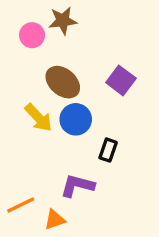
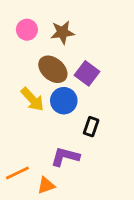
brown star: (63, 21) -> (62, 32), moved
purple square: (121, 80) -> (87, 73), moved

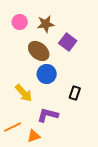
purple square: (87, 73) -> (68, 42), moved
yellow arrow: (32, 99) -> (24, 93), moved
black rectangle: (91, 127) -> (75, 93), moved

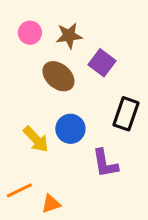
blue circle: (47, 74) -> (70, 129), moved
black rectangle: (75, 93) -> (126, 114), moved, size x1.5
purple L-shape: (48, 115) -> (105, 163), moved, turned -115

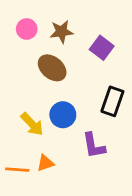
purple square: (102, 63) -> (102, 48), moved
orange line: (19, 190) -> (17, 170), turned 30
orange triangle: (51, 204) -> (45, 163), moved

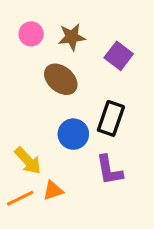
black rectangle: (112, 101) -> (111, 118), moved
yellow arrow: (32, 124) -> (28, 161), moved
orange line: (17, 170) -> (20, 198), turned -30

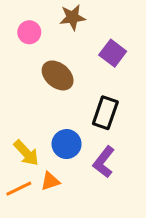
brown star: (72, 37) -> (72, 17), moved
blue circle: (73, 134) -> (67, 144), moved
purple L-shape: (109, 170) -> (104, 162), turned 48

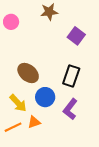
pink circle: (29, 32) -> (11, 22), moved
brown ellipse: (58, 75) -> (28, 73), moved

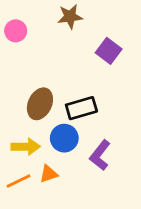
brown ellipse: (28, 73) -> (40, 104), turned 75
black rectangle: (71, 76) -> (81, 108), moved, turned 55
yellow arrow: (18, 103) -> (26, 147), turned -48

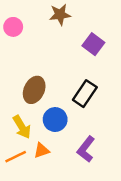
black rectangle: (81, 108) -> (85, 94), moved, turned -40
yellow arrow: (26, 147) -> (22, 127), turned 60
purple L-shape: (100, 155) -> (86, 149), moved

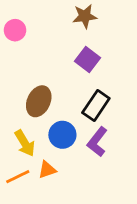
brown star: (60, 15) -> (85, 16), moved
purple square: (93, 44) -> (88, 59), moved
purple L-shape: (86, 149) -> (97, 142), moved

